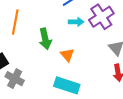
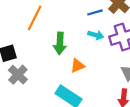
orange triangle: (67, 55) -> (78, 66), turned 32

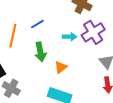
blue line: (95, 12) -> (37, 24), moved

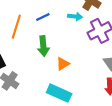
cyan arrow: (70, 37) -> (75, 16), moved

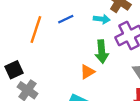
green arrow: (43, 46) -> (102, 52), moved

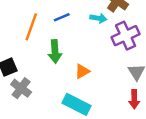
green arrow: (102, 52) -> (55, 51), moved

